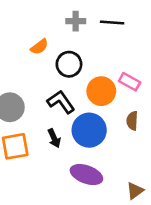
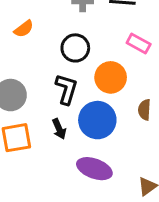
orange semicircle: (39, 47) -> (24, 29), moved
pink rectangle: (130, 82) -> (139, 44), moved
black L-shape: (61, 102) -> (66, 89), turned 52

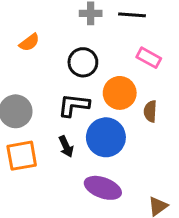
black L-shape: (66, 89) -> (74, 105), turned -100
brown semicircle: (144, 110) -> (150, 111), moved

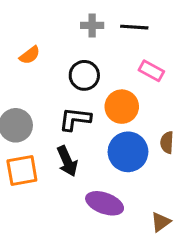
brown semicircle: (150, 111) -> (167, 142), moved
blue circle: (106, 137) -> (128, 152), moved
black arrow: (66, 147) -> (67, 161), size x1.4

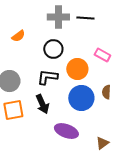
gray cross: (92, 25) -> (58, 17), size x1.5
pink rectangle: (151, 71) -> (102, 55), moved

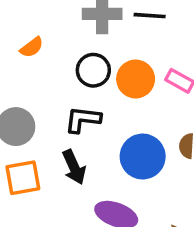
orange circle: (77, 69) -> (136, 79), moved

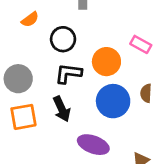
black circle: (93, 70) -> (63, 39), moved
orange circle: (136, 79) -> (106, 62), moved

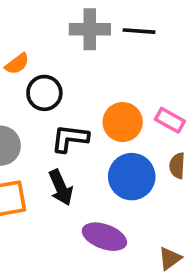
black circle: (63, 39) -> (44, 93), moved
pink rectangle: (141, 44) -> (170, 120), moved

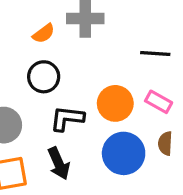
black line: (139, 31) -> (155, 53), moved
orange semicircle: (17, 64) -> (44, 33), moved

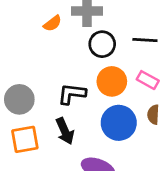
black circle: (44, 77) -> (102, 44), moved

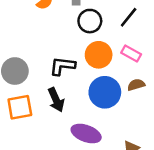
black line: (145, 40) -> (129, 17), turned -55
brown semicircle: (153, 115) -> (136, 85), turned 70

